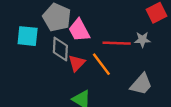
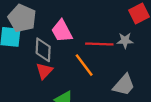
gray pentagon: (57, 17) -> (22, 18), moved
red triangle: (77, 63) -> (44, 71), moved

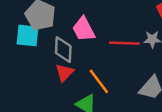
orange line: (84, 65) -> (99, 81), moved

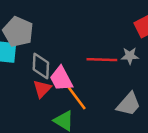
pink trapezoid: (84, 29) -> (61, 79), moved

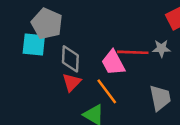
pink trapezoid: (61, 79) -> (113, 63), moved
gray trapezoid: (129, 104) -> (160, 98), turned -52

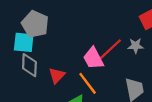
red line: (133, 52) -> (110, 49), turned -45
gray diamond: (70, 59) -> (29, 65), moved

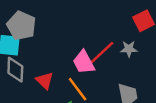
red triangle: (57, 75) -> (45, 81), turned -30

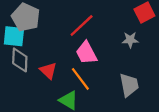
red line: (102, 53) -> (82, 26), moved

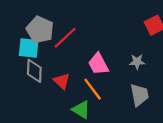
red line: (82, 26) -> (65, 38), moved
gray star: (130, 40) -> (137, 62), moved

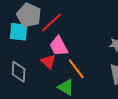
pink trapezoid: (98, 64) -> (59, 46), moved
gray diamond: (34, 71) -> (19, 72), moved

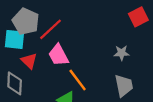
red triangle: (48, 62) -> (29, 61), moved

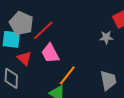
gray star: (122, 53) -> (106, 37), moved
orange line: (78, 80) -> (67, 75), turned 75

